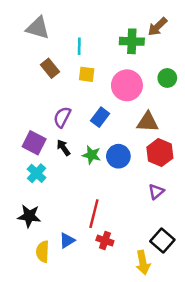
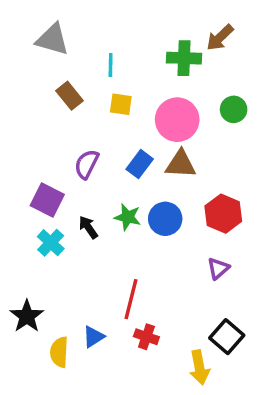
brown triangle: (148, 122) -> (181, 164), moved
black arrow: (63, 148) -> (88, 227), moved
black star: (29, 216) -> (27, 316), moved, turned 30

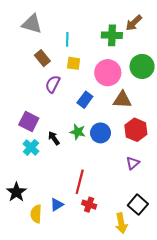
green circle: (234, 109) -> (142, 66), size x1.5
purple semicircle: (87, 164) -> (53, 84), moved
brown triangle: (181, 164) -> (122, 100), moved

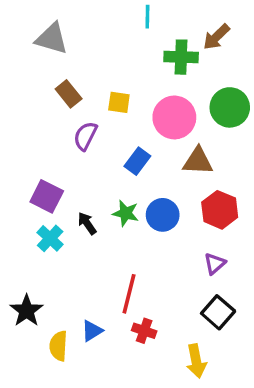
cyan line: (67, 39) -> (147, 17), moved
black square: (138, 205) -> (218, 312), moved

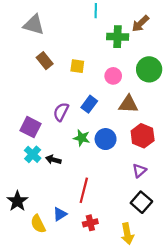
pink circle: (174, 117) -> (113, 76), size x0.6
purple semicircle: (85, 136) -> (61, 112), moved
black arrow: (87, 223) -> (53, 160), moved, turned -40
red cross: (144, 331) -> (90, 223), moved, turned -32
yellow semicircle: (58, 346) -> (38, 224), turned -30

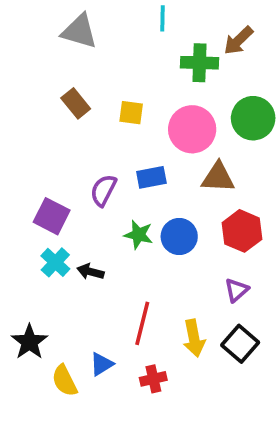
gray triangle: (34, 25) -> (79, 31), moved
pink circle: (113, 76) -> (192, 129), size x1.6
blue rectangle: (89, 104) -> (151, 177), turned 42
yellow arrow: (127, 234) -> (194, 338), moved

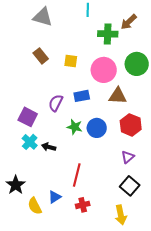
yellow arrow: (194, 338) -> (121, 215), moved

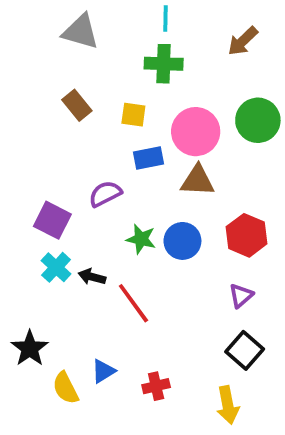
green cross: (108, 34) -> (164, 64), moved
blue rectangle: (82, 96) -> (149, 158), moved
brown triangle: (118, 96) -> (198, 181), moved
purple semicircle: (56, 103) -> (105, 194), turned 36
red line: (77, 175) -> (133, 303), moved, turned -50

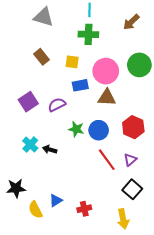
purple square: (52, 220) -> (28, 102), moved, turned 30
red line: (133, 303) -> (107, 160), moved
black star: (30, 348) -> (16, 188), turned 30

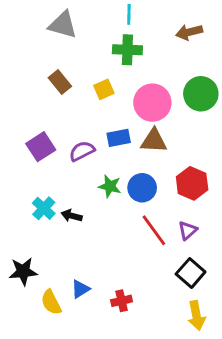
brown arrow: (131, 22) -> (189, 32), turned 30
yellow square: (72, 62) -> (104, 89), turned -32
blue rectangle: (80, 85) -> (119, 138), moved
yellow arrow: (123, 219) -> (196, 316), moved

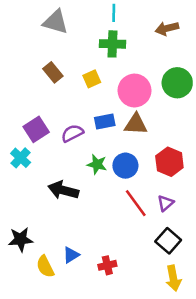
cyan cross: (44, 208) -> (21, 158), moved
black arrow: (72, 216) -> (63, 190), size x1.6

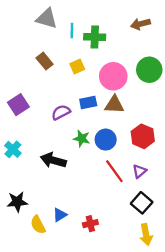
cyan line: (114, 13) -> (72, 30), moved
purple square: (36, 129) -> (18, 105), moved
cyan cross: (21, 158) -> (13, 149), moved

